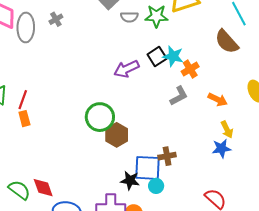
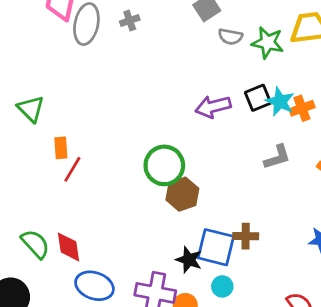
orange cross: (190, 69) -> (302, 108), moved
red line: (23, 100) -> (72, 169), moved
cyan circle: (156, 186) -> (222, 286), moved

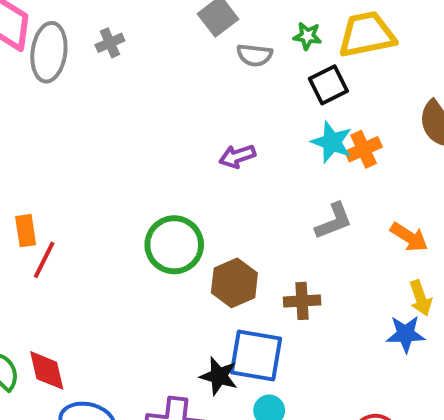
green star: (268, 43) -> (307, 36), moved, size x0.6
black square: (258, 98) -> (328, 85), moved
purple arrow: (213, 107) -> (237, 156), size x0.7
brown hexagon: (182, 194) -> (234, 283), moved
brown cross: (246, 236) -> (302, 301), moved

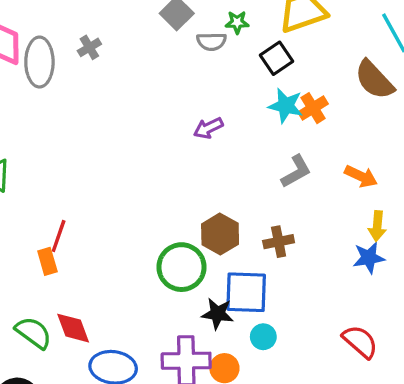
green star: (307, 36) -> (237, 22), moved
orange rectangle: (26, 231) -> (47, 261), moved
green circle: (174, 245) -> (181, 267), moved
yellow arrow: (421, 298) -> (377, 226), turned 32

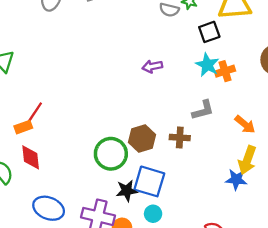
yellow arrow: (377, 226) -> (247, 160), size x1.4
brown cross: (279, 242) -> (180, 138), moved
orange rectangle: (47, 261) -> (23, 127), turned 72
black star: (218, 314) -> (127, 191), turned -30
red diamond: (73, 328) -> (31, 157), moved

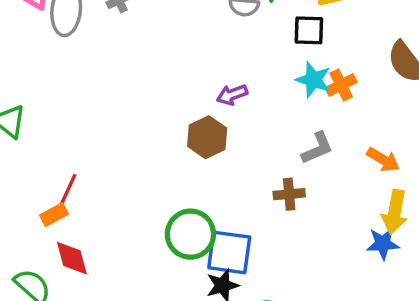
black square: (209, 32) -> (309, 30), turned 30
brown hexagon: (142, 138) -> (207, 137), moved
blue square: (149, 181) -> (229, 252), moved

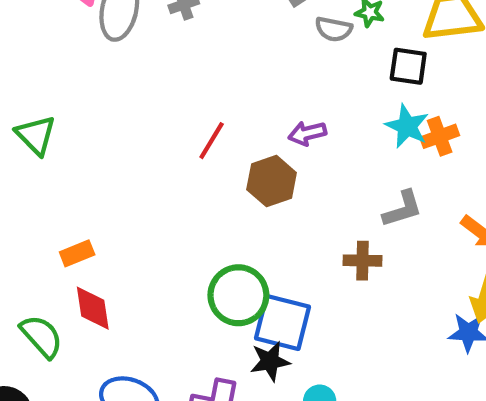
red line: (68, 190) -> (212, 141), moved

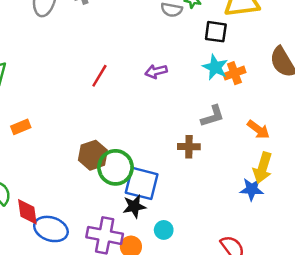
brown hexagon: (272, 181) -> (93, 155), moved
orange rectangle: (77, 253) -> (21, 127), moved
red diamond: (93, 308) -> (27, 212), moved

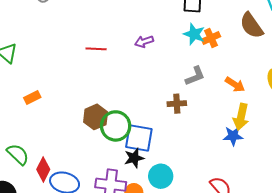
red line: (99, 76) -> (96, 49), turned 66
red diamond: (27, 212) -> (43, 169), turned 40
cyan circle: (164, 230) -> (161, 176), size x1.5

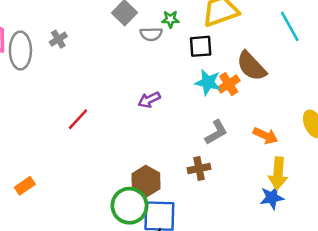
brown semicircle: (251, 26) -> (251, 66), moved
red line: (96, 49) -> (78, 119), moved, turned -42
brown hexagon: (96, 117) -> (146, 181), moved

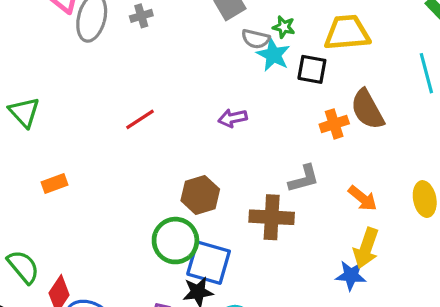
cyan star: (208, 82) -> (273, 55), moved
brown cross: (199, 168) -> (272, 217), size x1.5
brown hexagon: (146, 181) -> (200, 195), moved

